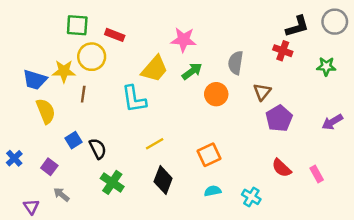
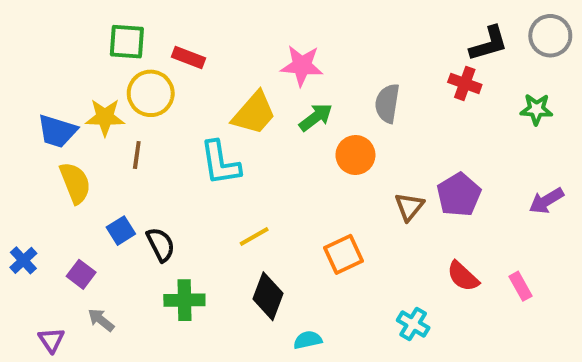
brown triangle: (262, 92) -> (409, 207), moved
green cross: (112, 182) -> (184, 300), turned -35
cyan semicircle: (213, 191) -> (308, 340), moved

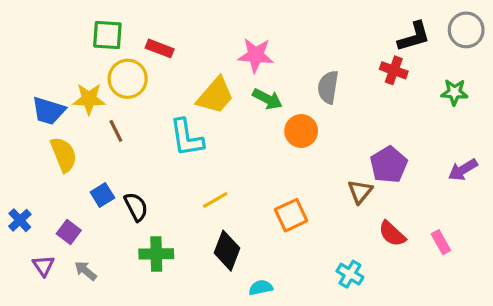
green arrow: (316, 117) -> (267, 99), turned 64
brown line: (137, 155) -> (116, 131), turned -35
brown triangle: (409, 207) -> (360, 192), moved
purple triangle: (51, 340) -> (43, 266), moved

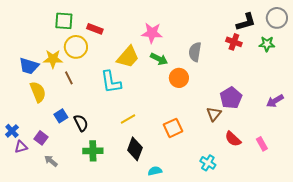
green star: (454, 92) -> (267, 44), moved
purple triangle: (43, 266) -> (21, 147), moved, turned 48

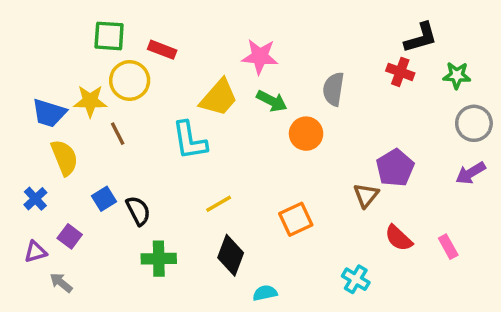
gray circle: (277, 18) -> (474, 123), moved
blue cross: (12, 131) -> (35, 199), moved
gray arrow: (51, 161) -> (61, 283), moved

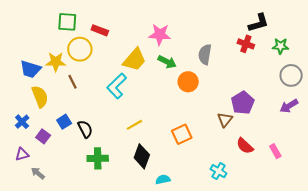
cyan L-shape: (190, 140) -> (117, 86), turned 55
purple square: (70, 236) -> (43, 136), moved

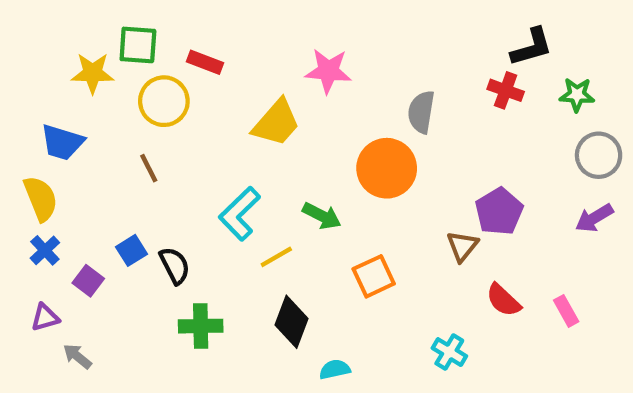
yellow star: (56, 62) -> (93, 73), moved
green arrow: (167, 62) -> (322, 216), moved
orange circle: (188, 82) -> (387, 168), size x1.4
cyan L-shape: (117, 86) -> (240, 214), moved
yellow semicircle: (40, 96) -> (41, 198), moved

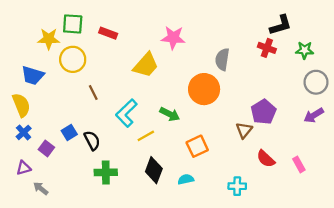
yellow circle: (164, 101) -> (73, 59), moved
brown line: (149, 168) -> (93, 92), moved
cyan cross: (449, 352) -> (237, 186), turned -30
cyan semicircle: (335, 369) -> (186, 179), moved

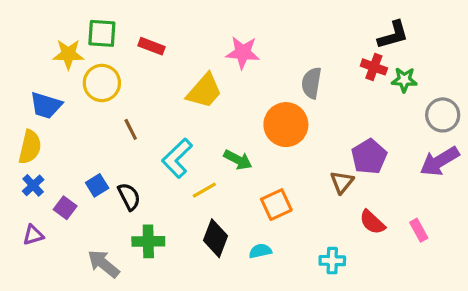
green star: (305, 50) -> (404, 80), moved
yellow semicircle: (21, 105) -> (30, 147), turned 35
purple arrow: (314, 115) -> (439, 161), size x1.4
gray arrow: (41, 188) -> (103, 264), moved, size x1.5

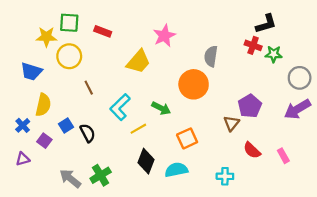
pink star: (243, 53) -> (164, 36), turned -30
yellow semicircle: (30, 147) -> (43, 105), moved
green cross: (148, 241) -> (101, 175), moved, turned -30
cyan semicircle: (260, 251) -> (176, 170), size x1.5

